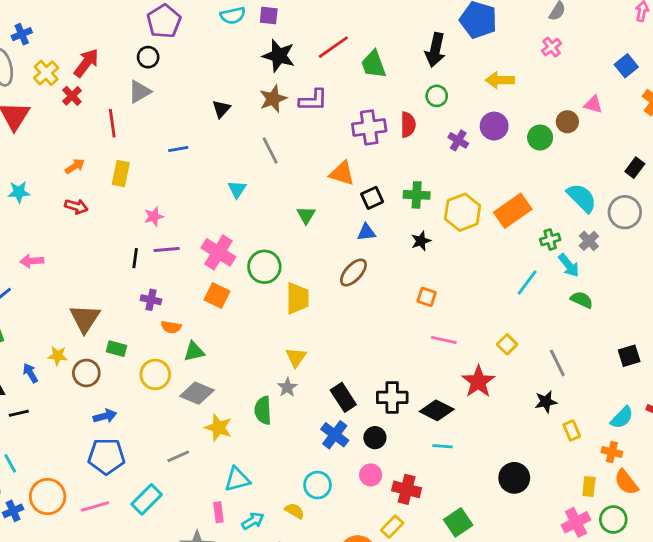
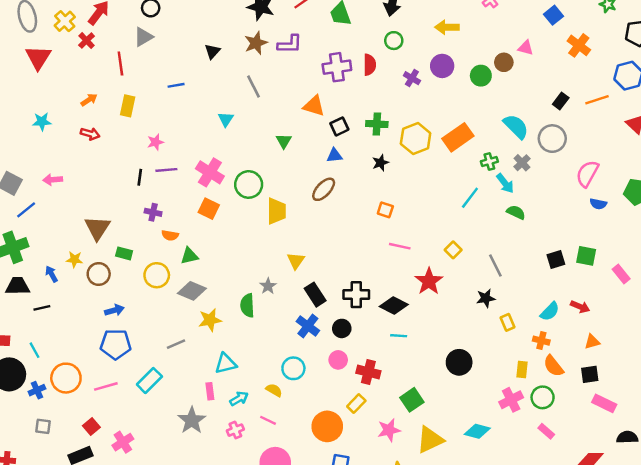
yellow triangle: (296, 357) -> (296, 261), moved
yellow star: (218, 428) -> (210, 320), turned -30

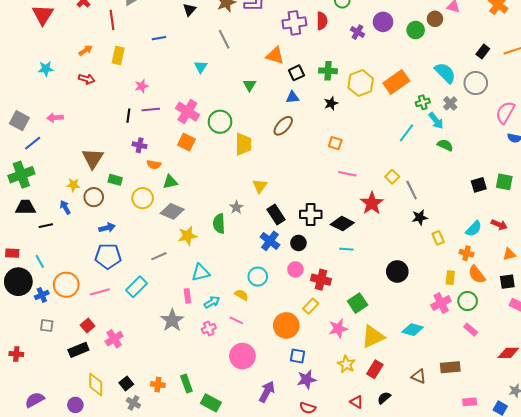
gray line: (495, 266) -> (412, 190), moved
blue arrow: (51, 274) -> (65, 207), moved

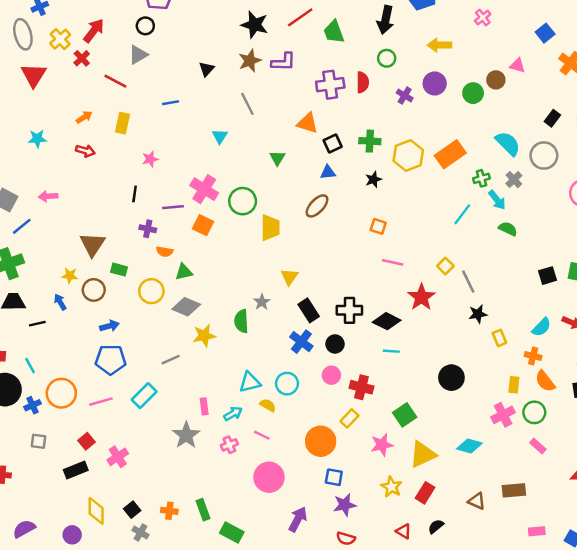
red line: (112, 20) -> (115, 81), turned -54
purple line: (151, 110) -> (173, 207), moved
cyan triangle: (201, 272) -> (250, 382), moved

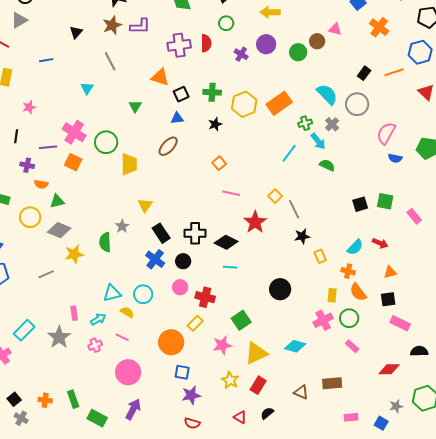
orange square: (378, 226) -> (219, 163), turned 32
cyan rectangle: (144, 396) -> (24, 330), moved
purple arrow: (298, 519) -> (133, 409), moved

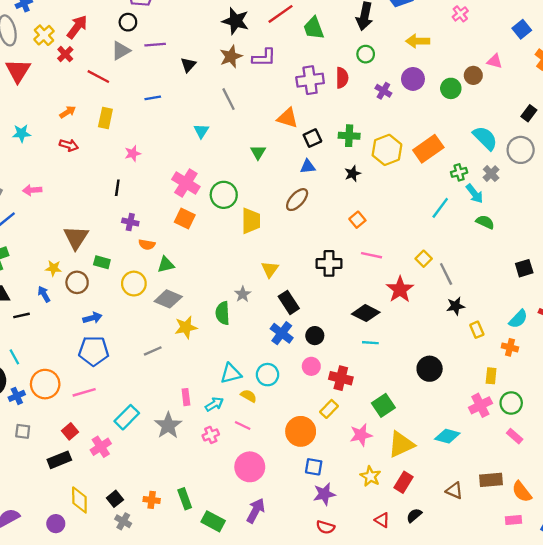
purple line: (48, 147) -> (155, 45), moved
black cross: (195, 233) -> (329, 263), moved
orange semicircle: (358, 292) -> (522, 492), moved

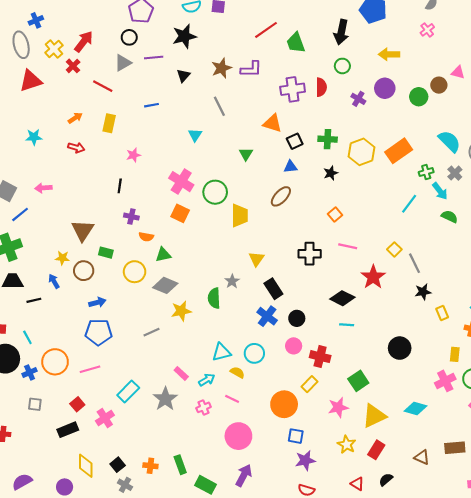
black star: (236, 21) -> (184, 36), moved, turned -30
red triangle: (18, 71) -> (31, 81), turned 40
pink rectangle: (186, 397) -> (181, 373), turned -40

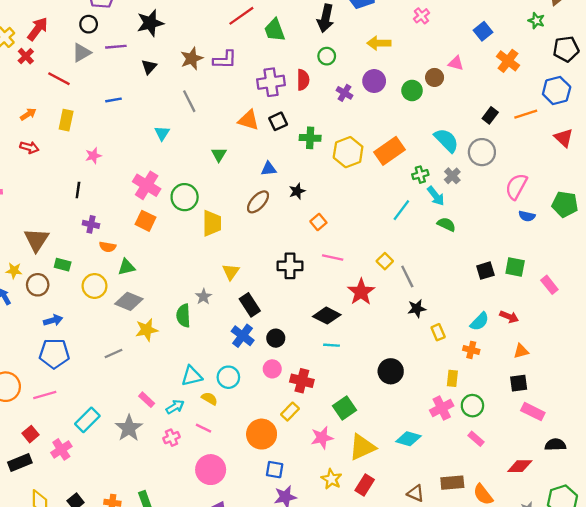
black square: (295, 141) -> (278, 121), moved
black star: (331, 173) -> (297, 191), moved

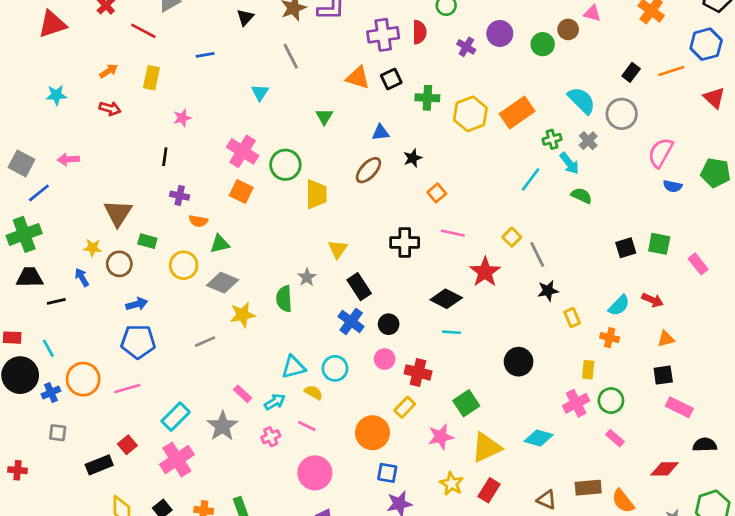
red square: (31, 434) -> (127, 445), moved
pink cross: (61, 449) -> (177, 459), moved, size x1.4

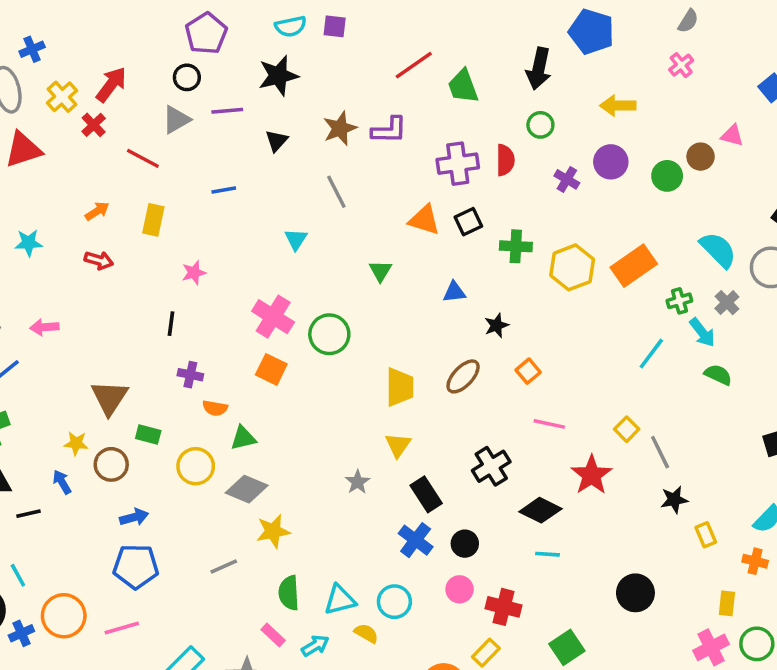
brown ellipse: (368, 170) -> (463, 376), moved
yellow trapezoid: (316, 194) -> (400, 387), moved
black cross: (405, 242) -> (491, 466), moved, turned -32
green semicircle: (284, 299) -> (289, 593), moved

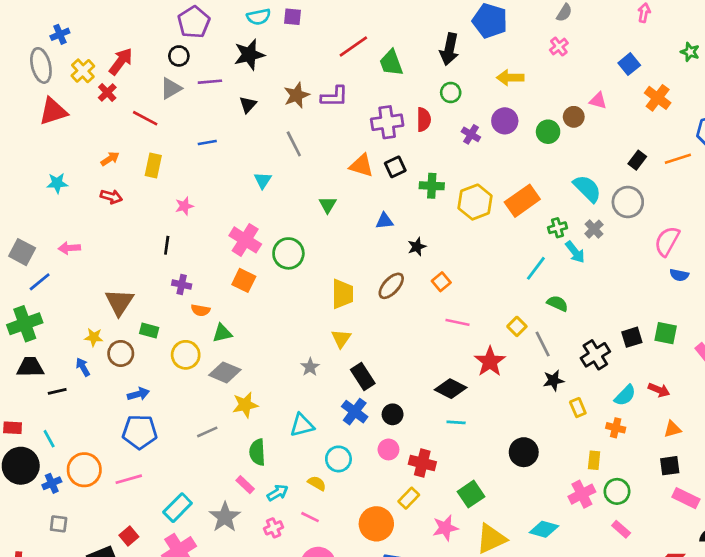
green semicircle: (718, 375) -> (558, 303), moved
black cross: (491, 466) -> (595, 355), moved
cyan triangle: (340, 600) -> (302, 425), moved

